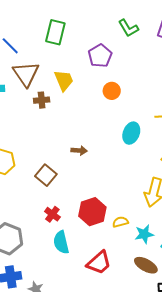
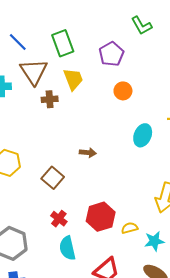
green rectangle: (55, 32) -> (63, 43), moved, turned -35

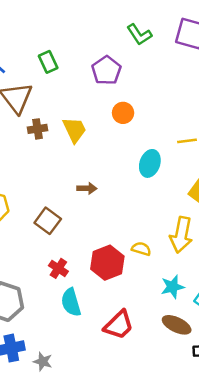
green rectangle: (63, 43) -> (48, 62), size x0.7
yellow trapezoid: (73, 79) -> (74, 130), moved
yellow semicircle: (130, 228) -> (141, 249), moved, turned 35

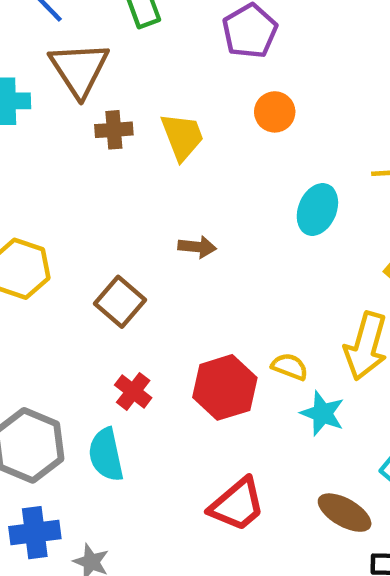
cyan star: (172, 287) -> (322, 413), moved, turned 30
cyan semicircle: (71, 302) -> (106, 455), moved

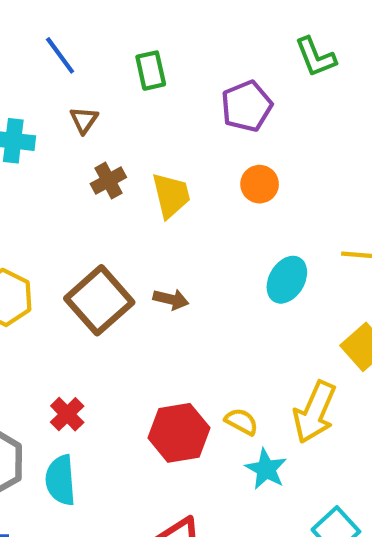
brown triangle: (79, 69) -> (84, 120), size x0.5
brown cross: (114, 130) -> (108, 181), turned -32
brown square: (120, 302) -> (99, 300), moved, size x1.4
red cross: (133, 391) -> (67, 414), moved

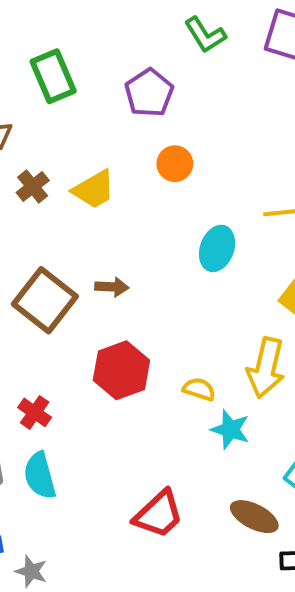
green rectangle: (151, 71) -> (53, 76), size x1.4
yellow trapezoid: (171, 195) -> (94, 190), turned 84
red hexagon: (179, 433) -> (121, 370), moved

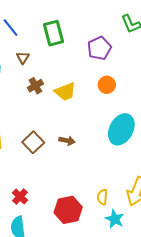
cyan ellipse: (217, 248) -> (121, 129), size x1.4
brown square: (45, 300) -> (33, 142), size x0.7
red hexagon: (121, 370) -> (68, 210), moved
yellow semicircle: (199, 389) -> (102, 197), turned -112

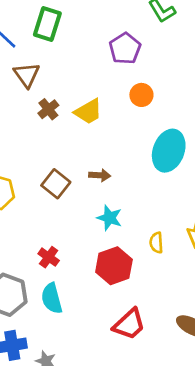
green rectangle: (53, 33) -> (47, 24), moved, turned 40
brown triangle: (23, 58) -> (27, 75), size x1.5
cyan star: (115, 219) -> (109, 218), moved

